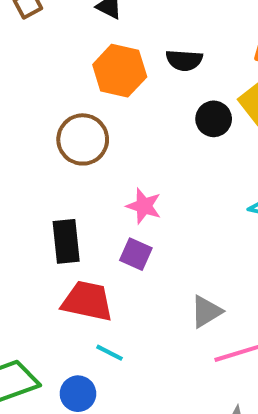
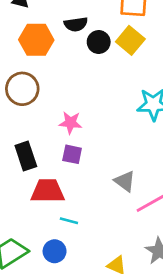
black circle: (214, 119) -> (99, 42), moved
gray triangle: (206, 312) -> (125, 181), turned -40

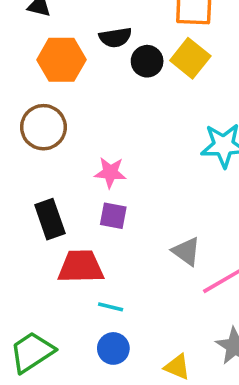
blue circle: (55, 251) -> (113, 348), moved

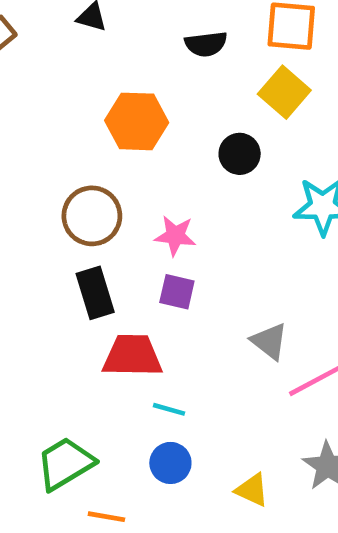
black semicircle: (115, 37) -> (206, 44), moved
orange hexagon: (61, 60) -> (137, 121), moved
black circle: (147, 61) -> (240, 154), moved
brown circle: (43, 127) -> (92, 216), moved

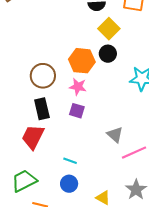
yellow square: (284, 92) -> (109, 29), moved
orange hexagon: (137, 121) -> (82, 61), moved
red trapezoid: (132, 356) -> (33, 137), moved, turned -68

